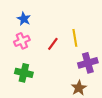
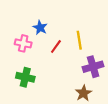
blue star: (24, 19) -> (40, 28), moved
pink cross: (22, 41) -> (23, 43), turned 35

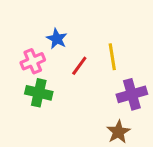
pink cross: (23, 43) -> (33, 61), turned -35
green cross: (25, 77) -> (39, 93), moved

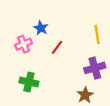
yellow line: (112, 57) -> (97, 34), moved
green cross: (39, 93) -> (29, 82), moved

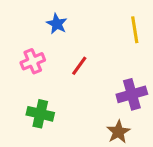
blue star: (41, 28) -> (57, 24), moved
yellow line: (97, 34) -> (135, 30), moved

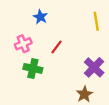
purple cross: (132, 94) -> (94, 67), turned -30
green cross: (40, 114) -> (33, 68), moved

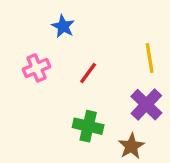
yellow line: (96, 21) -> (150, 58), moved
green cross: (33, 68) -> (88, 126), moved

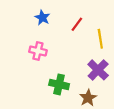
pink cross: (37, 68) -> (38, 51), moved, turned 36
red line: (88, 73) -> (77, 24), moved

